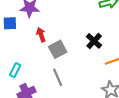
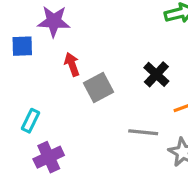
gray line: (58, 77) -> (143, 132), moved, turned -60

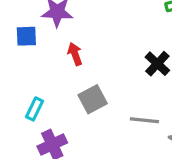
gray square: (98, 88) -> (93, 99), moved

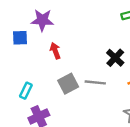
gray line: (144, 120) -> (95, 82), moved

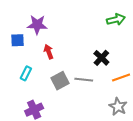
cyan rectangle: (26, 91) -> (26, 73), moved

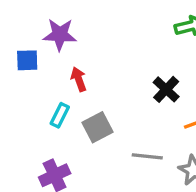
cyan rectangle: (26, 73) -> (60, 115), moved
gray line: (84, 80) -> (147, 156), moved

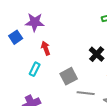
blue square: (27, 60) -> (16, 37), turned -32
gray square: (98, 127) -> (69, 76), moved

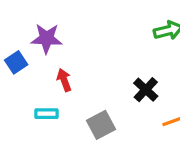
cyan rectangle: (35, 69) -> (47, 114), turned 64

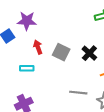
gray square: (101, 125) -> (61, 52), moved, turned -36

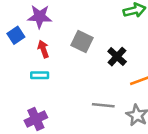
red arrow: (38, 47) -> (43, 49), moved
gray square: (61, 52) -> (82, 42), moved

